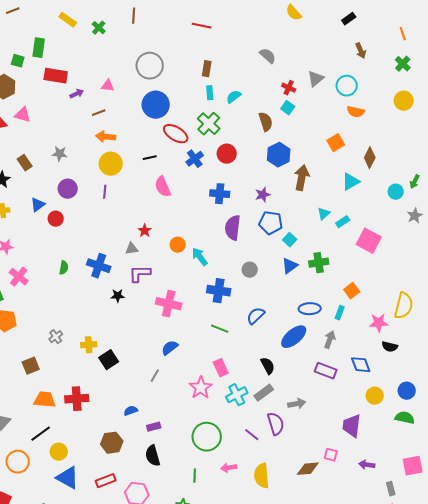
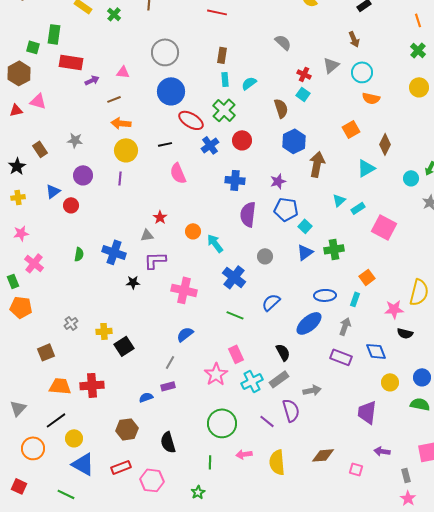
brown arrow: (361, 51) -> (354, 39), moved
blue cross: (219, 291) -> (234, 277), turned 30
purple rectangle: (154, 427) -> (168, 386), moved
pink square: (331, 455) -> (356, 469), moved

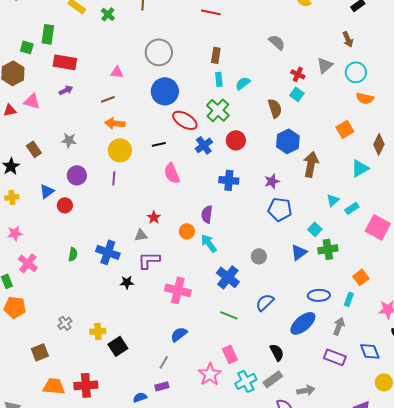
purple arrow: (92, 80) -> (66, 90), moved
purple semicircle: (248, 214) -> (207, 214), moved, size x0.7
cyan square: (305, 226) -> (315, 229), moved

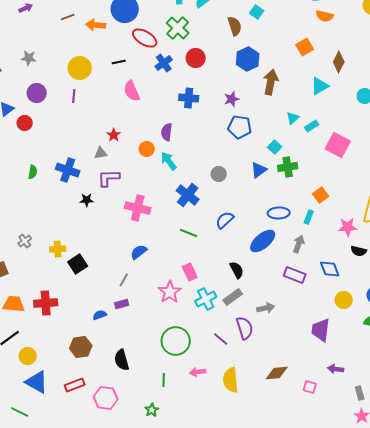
orange arrow: (115, 123) -> (96, 25), moved

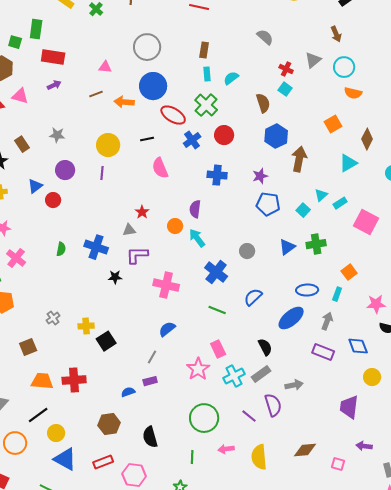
cyan square: (275, 147) -> (303, 210), moved

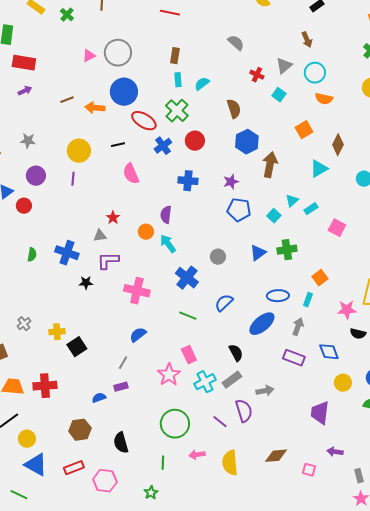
pink triangle: (105, 67) -> (89, 56), moved, turned -32
cyan square: (285, 89) -> (279, 95), moved
pink square: (366, 222) -> (337, 228), size x0.7

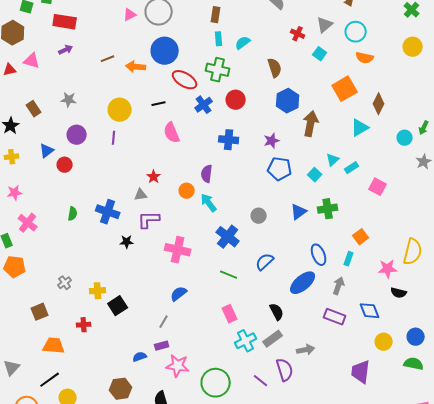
green cross: (177, 111) -> (218, 70), turned -30
orange square: (304, 130) -> (345, 89), size x1.4
blue ellipse: (278, 296) -> (319, 255), turned 70
pink star: (169, 375) -> (178, 366), moved, turned -30
red cross: (45, 386) -> (84, 325), moved, size x0.6

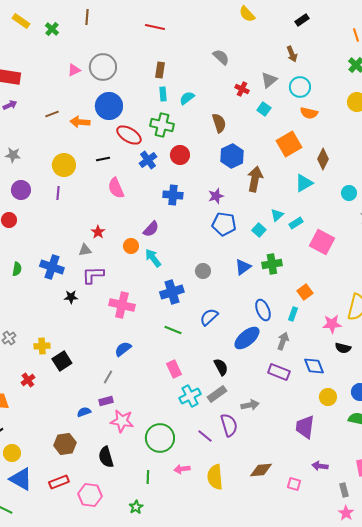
purple semicircle: (207, 174) -> (151, 229), turned -144
pink square: (378, 187) -> (322, 242), size x1.4
blue cross: (228, 237) -> (172, 292), turned 35
red cross: (84, 325) -> (28, 380), turned -32

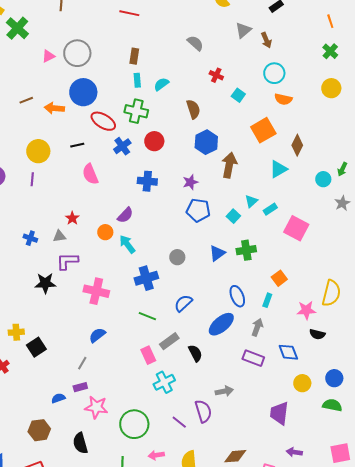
green cross: (52, 29) -> (17, 28), moved, size x1.6
gray triangle: (269, 80) -> (243, 30), moved
blue cross: (52, 267) -> (30, 238), moved, size x0.6
black star: (71, 297) -> (45, 283), size x1.5
gray rectangle: (217, 394) -> (169, 341), moved

